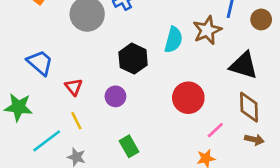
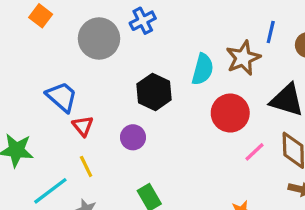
blue trapezoid: (40, 63) -> (62, 97), moved
red circle: (188, 98) -> (230, 113), moved
pink line: (215, 130) -> (254, 152), moved

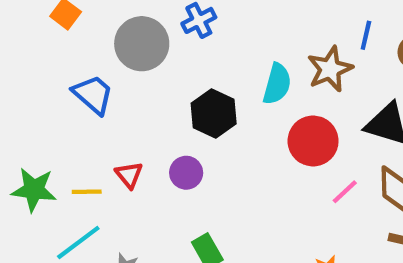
blue trapezoid: (62, 97) -> (93, 94), moved
red triangle: (83, 126) -> (129, 175), moved
yellow line: (86, 166) -> (87, 192), moved, turned -65

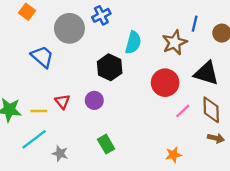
cyan semicircle: (277, 84) -> (133, 43), moved

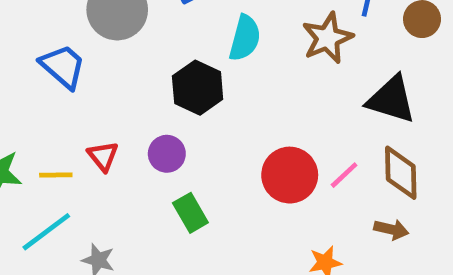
red circle: (165, 83) -> (290, 175), moved
brown arrow: (216, 138) -> (391, 229), moved
green rectangle: (106, 144) -> (190, 213), moved

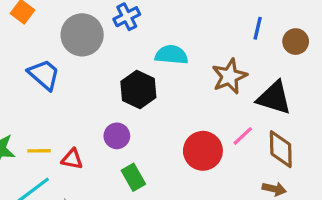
cyan semicircle: (245, 38) -> (171, 55), turned -100
brown star: (327, 38) -> (229, 76), moved
red triangle: (103, 156) -> (72, 159), moved, turned -40
pink line: (344, 175) -> (243, 136), moved

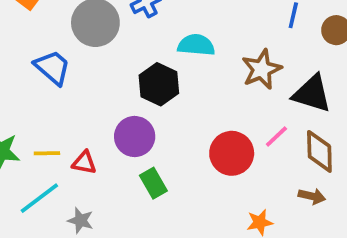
purple circle: (117, 136) -> (135, 137), size x1.4

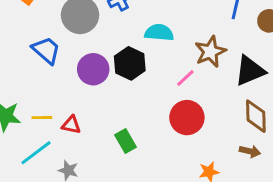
black triangle: (312, 94) -> (250, 71), turned -40
purple circle: (135, 137) -> (93, 69), moved
pink line: (276, 137) -> (185, 78), moved

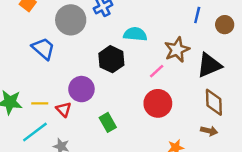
purple circle: (93, 69) -> (81, 89), moved
red triangle: (71, 125) -> (64, 109), turned 35

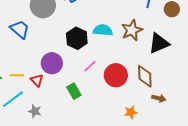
cyan semicircle: (135, 34) -> (103, 30), moved
pink line: (157, 71) -> (90, 66), moved
brown diamond: (214, 102) -> (145, 76), moved

